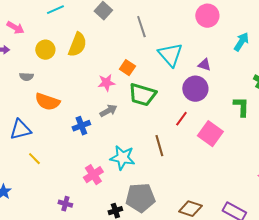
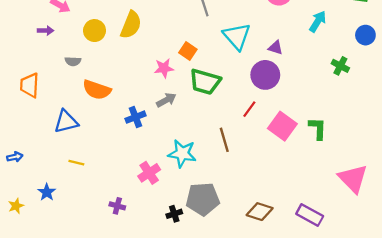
green L-shape: (241, 107) -> (318, 128), moved
yellow line: (34, 159) -> (76, 163), moved, turned -32

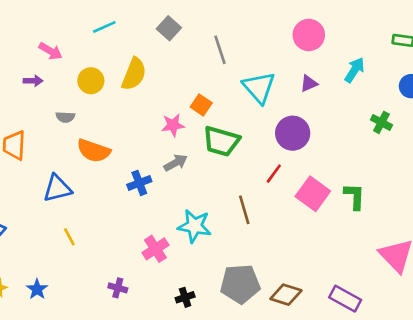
purple triangle: (276, 48) -> (309, 83), moved, turned -42
yellow line: (76, 163) -> (69, 237), turned 49
blue star: (47, 192) -> (37, 289), moved
gray pentagon: (203, 199) -> (240, 284), moved

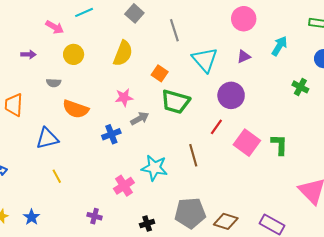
pink arrow: (51, 51) -> (55, 27), moved
yellow semicircle: (134, 74) -> (123, 53), moved
pink star: (173, 125) -> (124, 97), moved

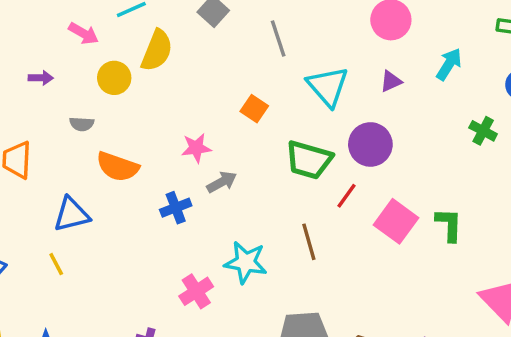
yellow semicircle: (123, 53) -> (157, 51), moved
green trapezoid: (175, 102) -> (309, 160), moved
yellow line: (57, 176) -> (56, 264), moved

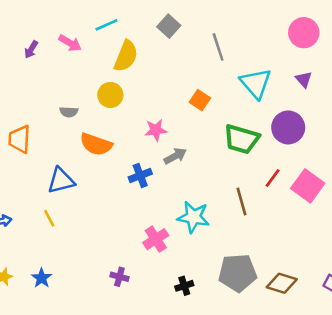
purple arrow: (41, 78) -> (31, 50), moved, turned 120
yellow circle: (114, 78) -> (110, 95), moved
purple triangle: (391, 81) -> (304, 79), turned -48
red line: (346, 196) -> (273, 178), moved

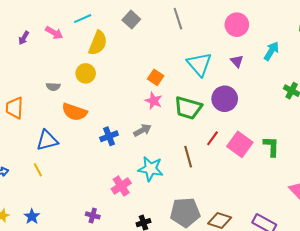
gray line: (218, 47) -> (178, 19), moved
pink star: (156, 130) -> (154, 101), moved, turned 30
gray arrow: (175, 156) -> (142, 130), moved

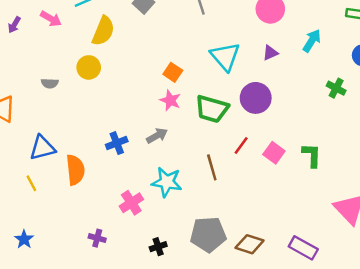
purple triangle: (237, 61) -> (270, 53), turned 48
orange semicircle: (74, 112) -> (75, 170), moved, turned -115
pink square: (240, 144) -> (274, 153), size x0.7

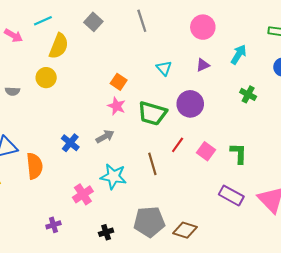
cyan triangle: (225, 56) -> (164, 68), size x0.6
green cross: (336, 88) -> (248, 94), moved
blue cross: (117, 143) -> (70, 143), turned -30
purple cross: (97, 238) -> (53, 225), turned -32
purple rectangle: (303, 248) -> (231, 195), moved

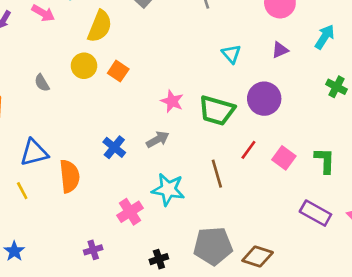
orange square: (119, 82) -> (118, 71), moved
gray semicircle: (12, 91) -> (42, 83), turned 56

